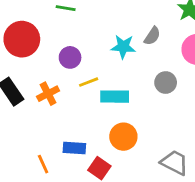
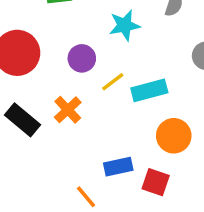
cyan star: (123, 47) -> (125, 25), moved

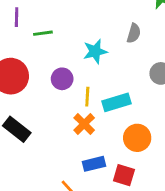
yellow line: (113, 82) -> (87, 97), turned -48
orange cross: (68, 110) -> (84, 124), moved

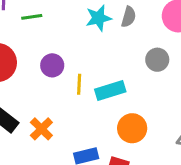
cyan star: (95, 51) -> (98, 18), moved
orange cross: (84, 124) -> (41, 129), moved

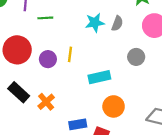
purple circle: (52, 65) -> (48, 59), moved
yellow line: (79, 84) -> (70, 54), moved

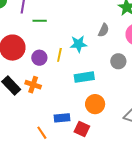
cyan star: (95, 23) -> (78, 44), moved
orange cross: (46, 102) -> (33, 85), moved, turned -35

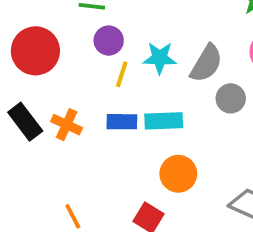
gray semicircle: (104, 30) -> (206, 63), moved, size x1.5
purple circle: (39, 58) -> (109, 41), moved
blue rectangle: (62, 118) -> (122, 122), moved

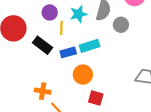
black rectangle: (25, 122) -> (43, 45), moved
orange cross: (67, 125) -> (43, 91), moved
orange circle: (178, 174) -> (83, 75), moved

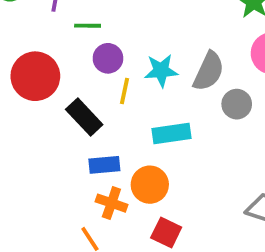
blue rectangle: (68, 52) -> (104, 165), moved
orange cross: (43, 91) -> (111, 203), moved

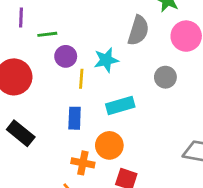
gray semicircle: (209, 71) -> (138, 30), moved
black rectangle: (84, 117) -> (21, 133), moved
blue rectangle: (104, 165) -> (75, 118), moved, turned -75

